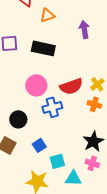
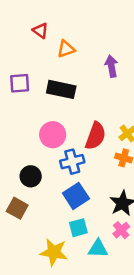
red semicircle: (71, 86) -> (96, 136), turned -50
blue square: (39, 145) -> (76, 196), moved, size x1.5
pink cross: (92, 163) -> (121, 230), turned 32

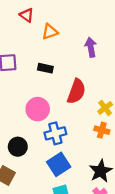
black rectangle: (61, 89) -> (45, 68), size x0.6
red semicircle: (96, 136) -> (76, 91), moved

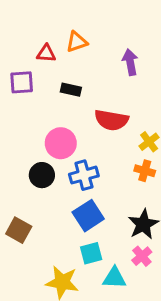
red triangle: (27, 15) -> (46, 53), moved, turned -32
red semicircle: (76, 91) -> (111, 120), turned 80
black circle: (18, 147) -> (42, 175), moved

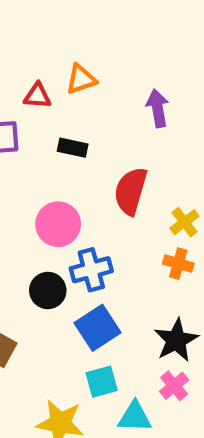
red semicircle: (111, 120) -> (131, 191), turned 96
black circle: (42, 175) -> (48, 290), moved

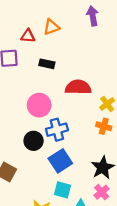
purple arrow: (158, 108) -> (93, 16), moved
red semicircle: (131, 191) -> (78, 87), turned 75
cyan square: (102, 382) -> (63, 190), turned 30

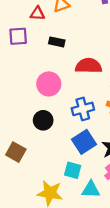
blue cross: (57, 130) -> (83, 109), moved
blue square: (60, 161) -> (84, 142), moved

